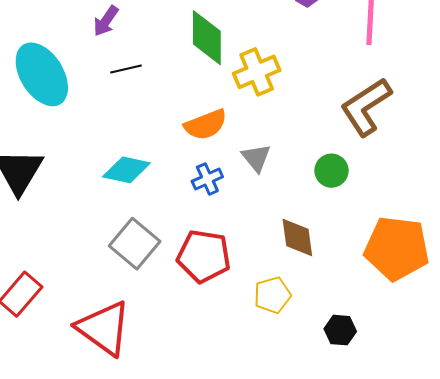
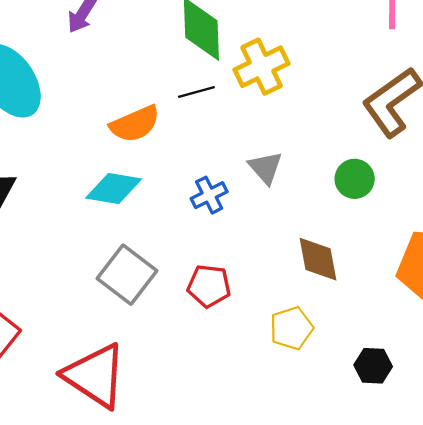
black line: (126, 69) -> (196, 92), moved
orange semicircle: (206, 125) -> (135, 124), moved
red pentagon: (204, 256) -> (209, 286), size x0.7

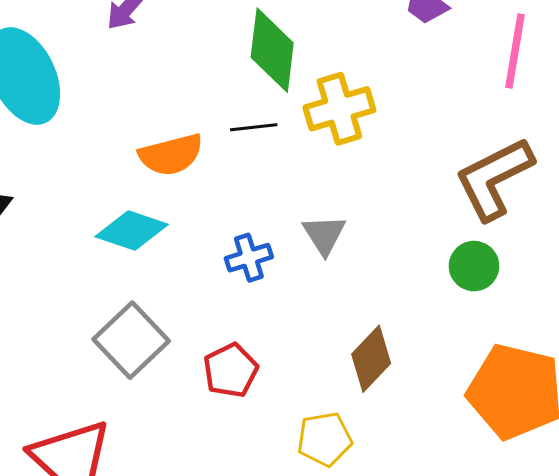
green circle: (355, 179) -> (474, 266), moved
brown diamond: (318, 259) -> (371, 359), turned 45
red pentagon: (209, 286) -> (231, 370), turned 30

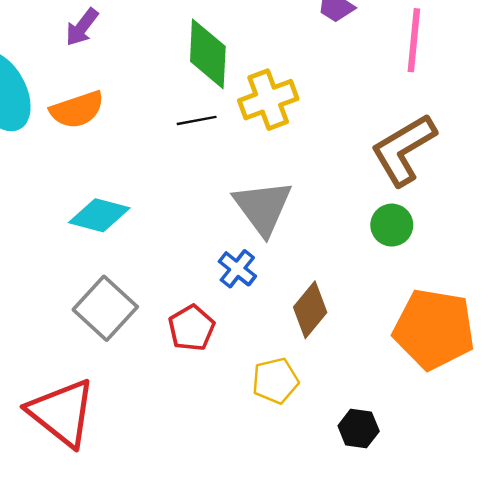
orange semicircle: (171, 155) -> (77, 110), moved
gray triangle: (324, 235) -> (263, 207), size x1.6
blue cross: (249, 258) -> (237, 269), moved, turned -30

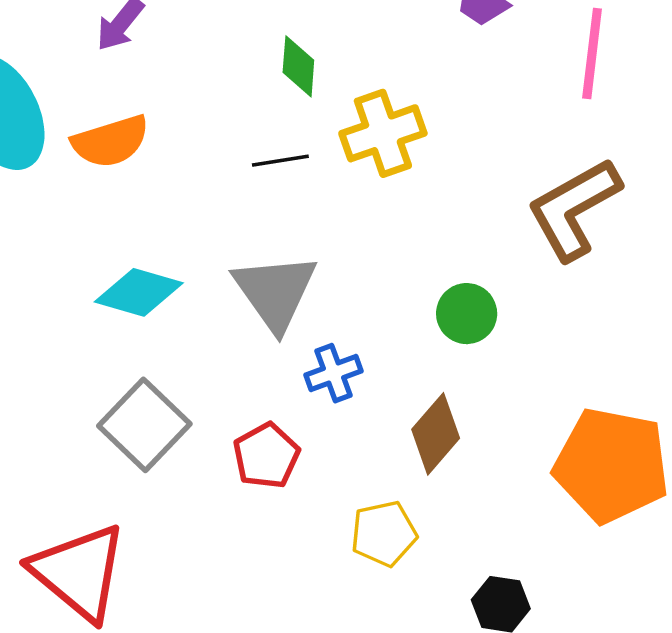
green diamond: (208, 54) -> (298, 66), size x0.6
gray triangle: (263, 207) -> (275, 292), moved
green circle: (392, 225) -> (467, 314), moved
blue cross: (237, 269) -> (334, 373), turned 30

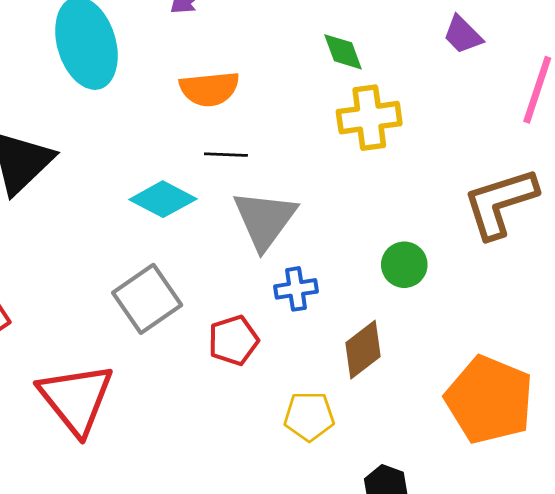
green diamond: (298, 66) -> (343, 52), moved, turned -36
orange semicircle: (111, 141) -> (209, 89), moved
black line: (280, 161) -> (226, 155), moved

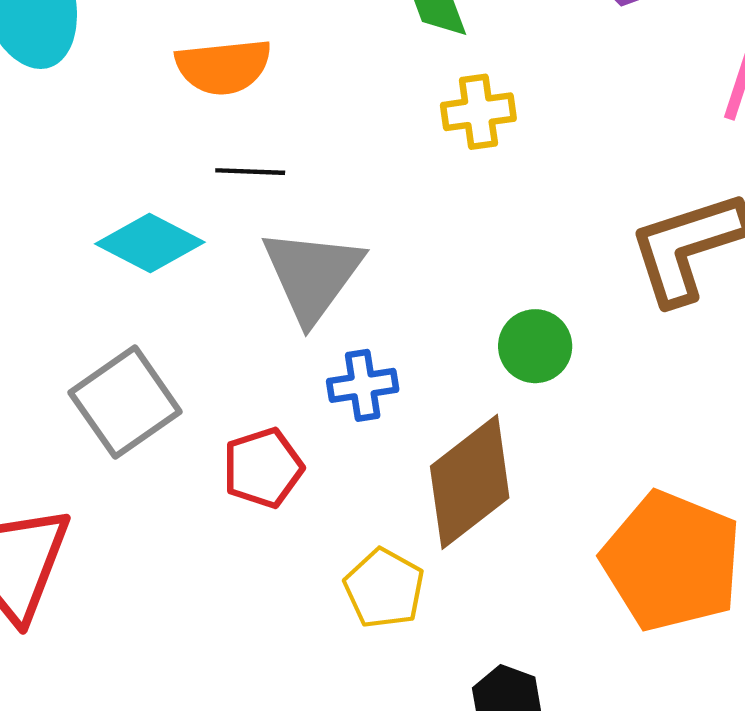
yellow cross: (369, 118) -> (478, 112), size x0.7
brown diamond: (363, 350) -> (470, 482), size x1.4
yellow pentagon: (309, 416) -> (384, 588), turned 30

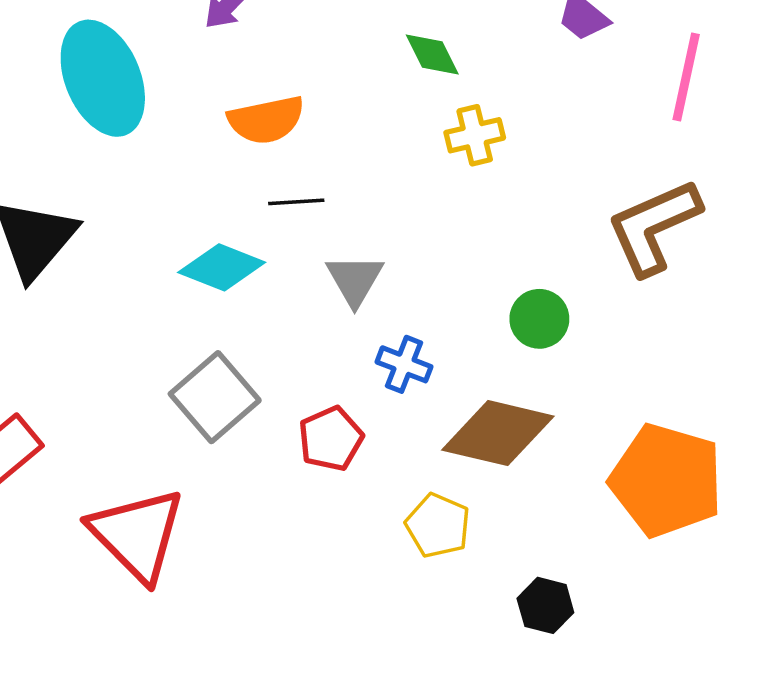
gray triangle: (312, 275) -> (355, 280), size x0.7
blue cross: (363, 385) -> (404, 364), turned 36
brown diamond: (470, 482) -> (498, 433), turned 57

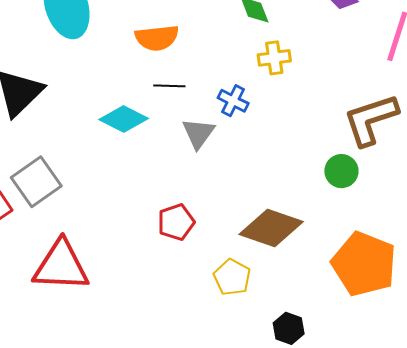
green circle: (539, 319) -> (341, 171), moved
blue cross: (404, 364) -> (233, 101), moved
gray square: (215, 397) -> (36, 182), moved
red triangle: (137, 535) -> (61, 266), turned -48

